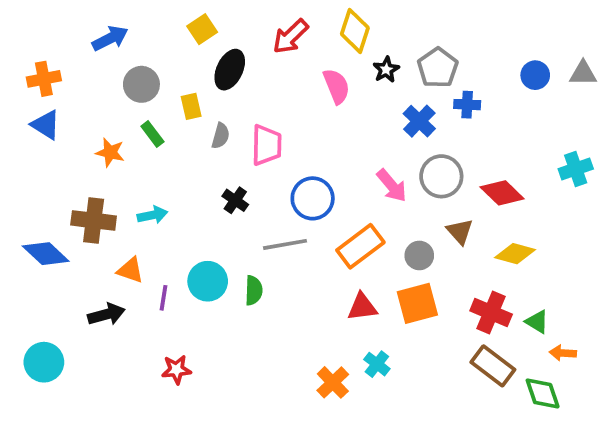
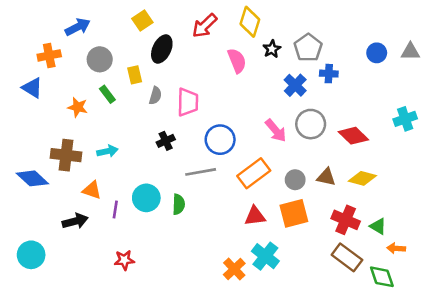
orange cross: (44, 79) -> (49, 55), moved
black cross: (235, 200) -> (166, 141), turned 30
brown triangle: (460, 232) -> (326, 177), moved, turned -36
cyan cross: (377, 364) -> (265, 256), size x1.5

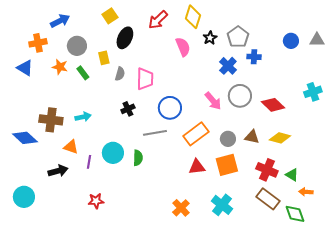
orange star: (78, 107) -> (60, 67), moved
cyan cross: (265, 256) -> (222, 205), moved

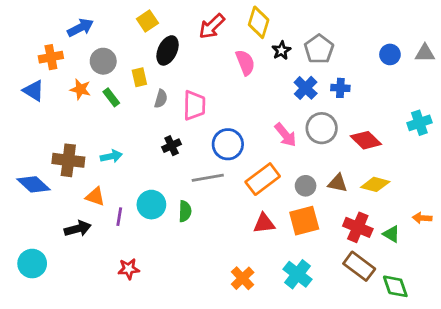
blue cross: (254, 57) -> (340, 88), moved
orange arrow: (306, 192) -> (422, 218), moved

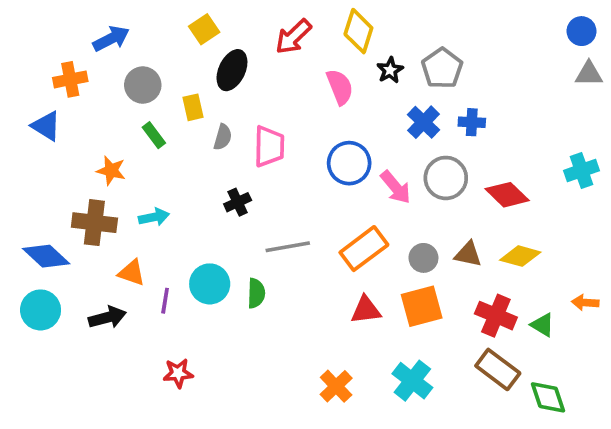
blue circle: (390, 54) -> (582, 31), moved
orange star: (80, 89) -> (111, 171), moved
blue circle: (228, 144) -> (349, 163), moved
cyan circle: (32, 264) -> (41, 310), moved

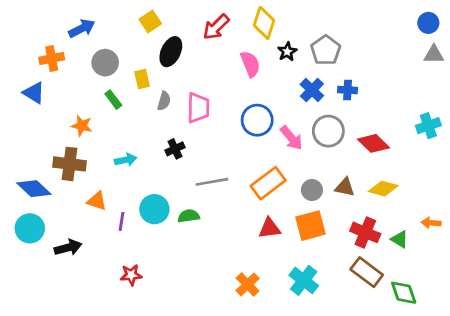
cyan arrow: (154, 217) -> (126, 160), moved
green semicircle: (256, 293) -> (189, 216), turned -100
black arrow: (107, 317) -> (68, 248), moved

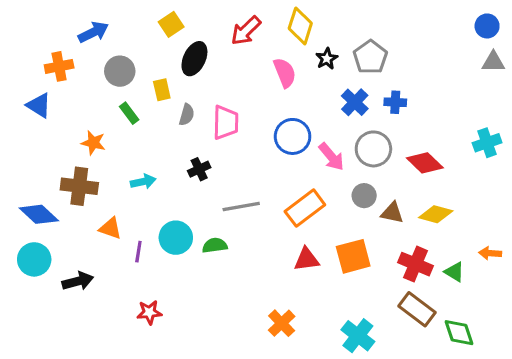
gray circle: (312, 190) -> (364, 196), moved
cyan cross: (304, 280) -> (358, 336), moved

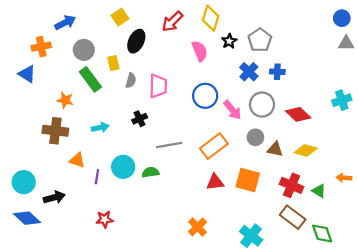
green rectangle: (129, 113) -> (90, 79), size x1.6
blue diamond: (39, 214) -> (27, 218), moved
orange square: (353, 256) -> (248, 180), turned 30

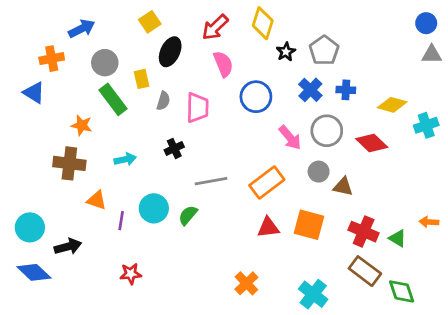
pink semicircle: (200, 51) -> (223, 64), moved
blue circle: (205, 96) -> (256, 97), moved
yellow diamond: (306, 150) -> (392, 105), moved
green semicircle: (150, 172) -> (188, 215), turned -42

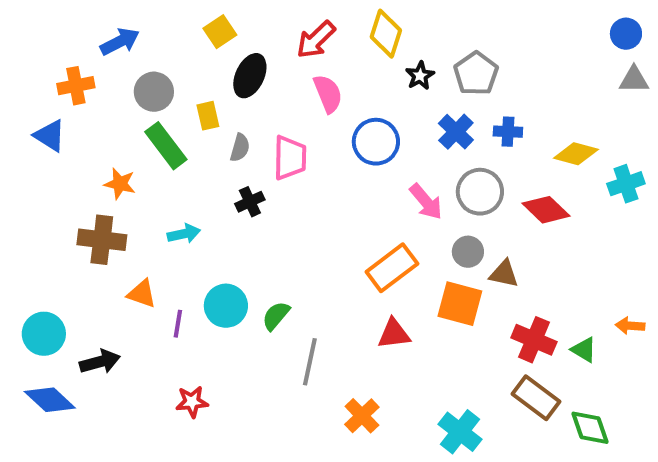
black cross: (174, 148) -> (250, 202), moved
gray line: (211, 181) -> (310, 362), moved, turned -68
orange square: (309, 225) -> (460, 304), moved

